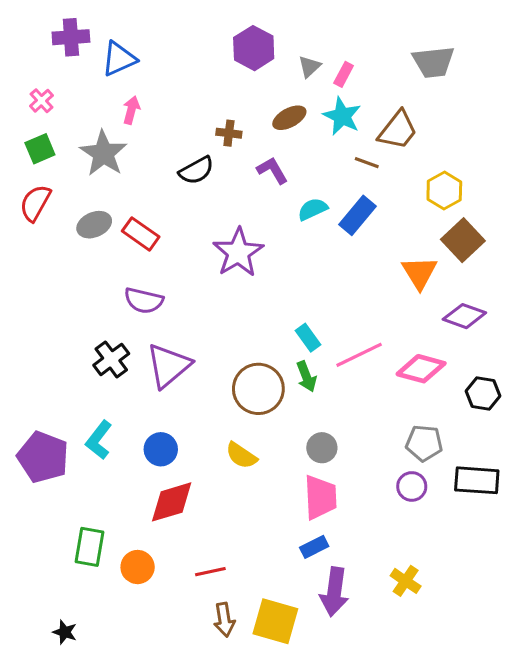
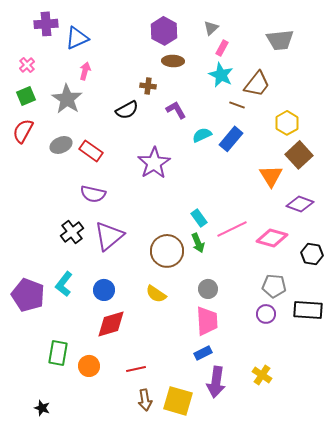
gray triangle: (309, 67) -> (211, 28), moved
brown ellipse: (289, 118) -> (173, 61), moved, turned 30

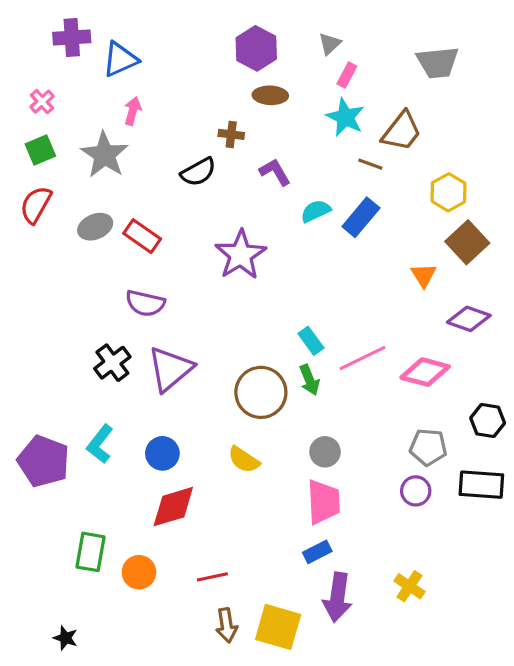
orange triangle: (271, 176) -> (424, 275), size x0.7
black hexagon: (312, 254) -> (488, 421), moved

